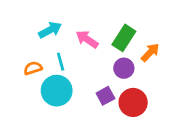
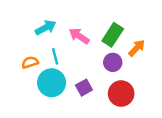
purple square: (105, 96) -> (84, 88), moved

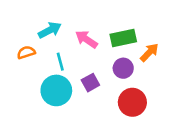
green rectangle: (113, 35) -> (123, 38), turned 45
orange semicircle: (30, 62) -> (26, 52), moved
purple square: (84, 88) -> (90, 83), moved

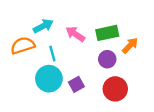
orange semicircle: (26, 52) -> (23, 45), size x1.5
purple square: (90, 83) -> (76, 84), moved

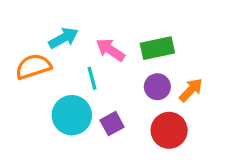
orange arrow: (130, 45) -> (191, 90), moved
cyan line: (52, 53) -> (92, 78), moved

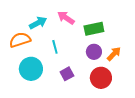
pink arrow: (110, 50) -> (66, 18), moved
cyan circle: (72, 115) -> (31, 69), moved

